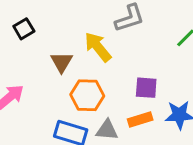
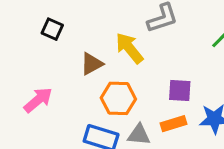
black square: (24, 29) -> (52, 29), turned -35
brown triangle: (62, 62) -> (92, 64), turned 30

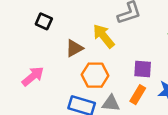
orange rectangle: (173, 124) -> (138, 95), turned -42

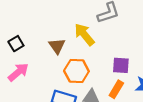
black square: (44, 21) -> (16, 44), moved, turned 35
brown triangle: (74, 48) -> (57, 46), turned -36

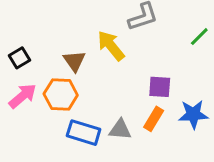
orange hexagon: (76, 71) -> (61, 94), moved

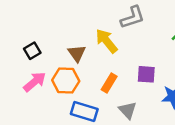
orange rectangle: (154, 119) -> (109, 83), moved
gray triangle: (120, 130) -> (128, 110), moved, turned 42

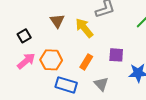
brown triangle: (77, 53) -> (57, 21), moved

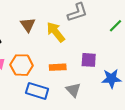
orange rectangle: (86, 62) -> (58, 67), turned 56

